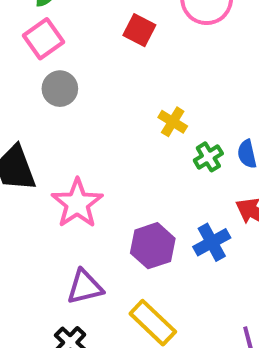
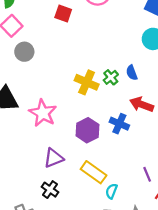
yellow cross: (173, 122) -> (87, 82), moved, size x1.5
blue cross: (212, 242) -> (119, 124), turned -30

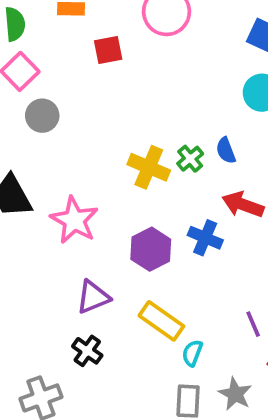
red square: (63, 13) -> (108, 50), turned -30

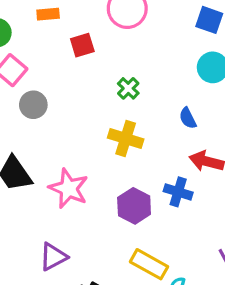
green cross: (190, 159) -> (128, 88), moved
purple triangle: (93, 297) -> (53, 257), moved

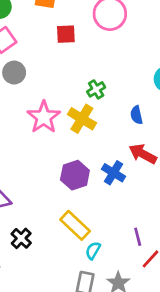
green cross: (128, 88) -> (96, 89), moved
pink star: (69, 188) -> (44, 117), moved

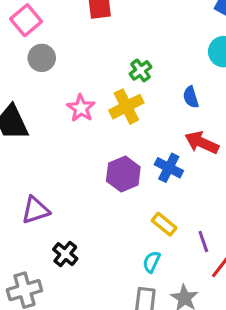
pink star: (44, 117) -> (81, 108), size x0.7
yellow cross: (82, 119) -> (126, 107), turned 36
yellow rectangle: (75, 225) -> (164, 224), moved, size x0.7

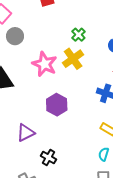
pink star: (81, 108) -> (44, 64), size x1.4
purple hexagon: (123, 174) -> (57, 105), moved

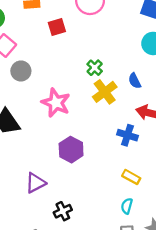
yellow cross: (73, 59) -> (105, 92), moved
black cross: (49, 158) -> (63, 211), turned 35

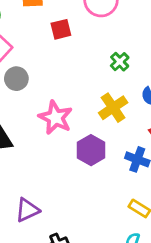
green cross: (95, 68) -> (120, 62), moved
purple hexagon: (71, 150) -> (91, 150), moved

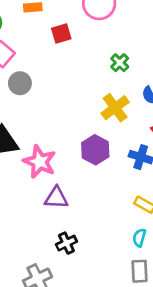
pink star: (55, 118) -> (40, 162), moved
purple triangle: (27, 210) -> (56, 198), moved, turned 30

